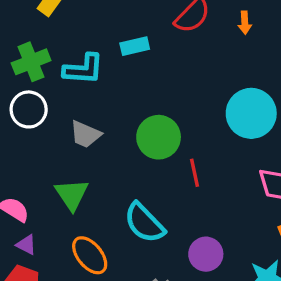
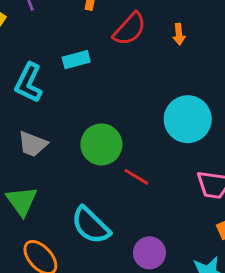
cyan L-shape: (83, 69) -> (29, 83), turned 114
red line: (194, 173) -> (136, 177), turned -45

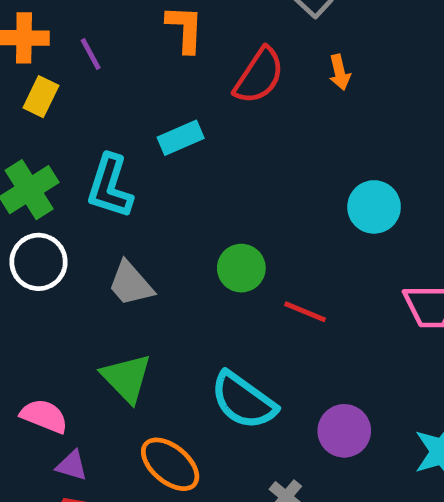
cyan circle: (188, 119) -> (374, 207), size x0.7
gray trapezoid: (33, 144) -> (131, 284), turned 36
green circle: (101, 144) -> (241, 268), size x0.7

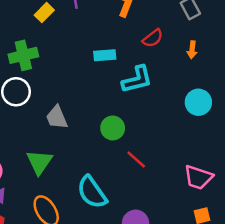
red semicircle: (259, 76) -> (153, 38), size x0.7
cyan L-shape: (110, 186) -> (137, 79), moved, turned -140
cyan circle: (374, 207) -> (198, 102), moved

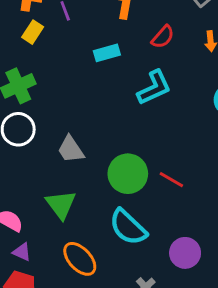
cyan rectangle: (105, 55) -> (107, 53), moved
green circle: (113, 128) -> (128, 174), moved, size x1.4

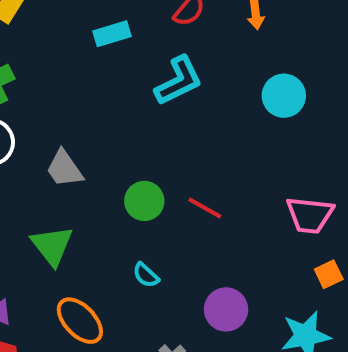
green circle: (128, 174) -> (144, 201), size x0.7
cyan semicircle: (128, 227) -> (146, 275), size x0.5

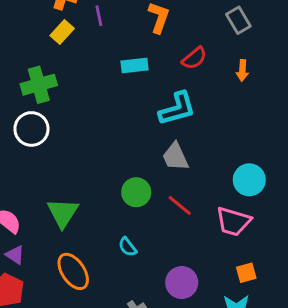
cyan circle: (284, 96) -> (249, 180), moved
gray trapezoid: (64, 169) -> (175, 157), moved
pink trapezoid: (310, 215) -> (233, 221), moved
orange square: (329, 274) -> (246, 273), moved

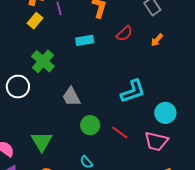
orange arrow: (242, 70) -> (157, 40), turned 40
green cross: (39, 85) -> (43, 61), moved, turned -30
cyan L-shape: (177, 109) -> (133, 91), moved
gray trapezoid: (175, 157) -> (71, 97), moved

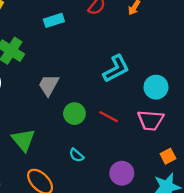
gray trapezoid: (71, 97) -> (49, 85), turned 65

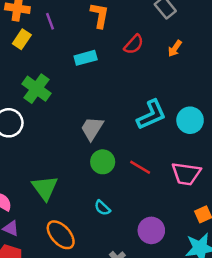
gray trapezoid: (49, 85) -> (92, 128), moved
cyan circle: (156, 87) -> (190, 120), moved

